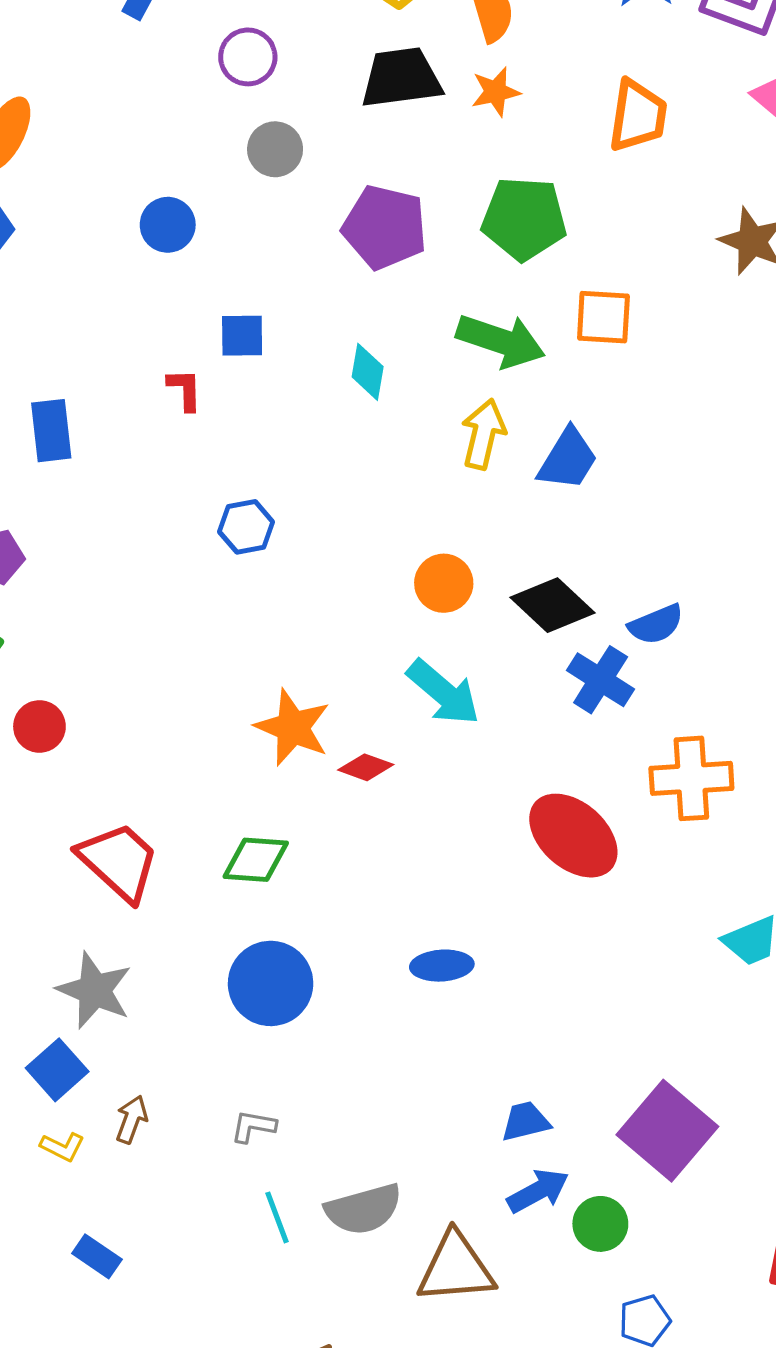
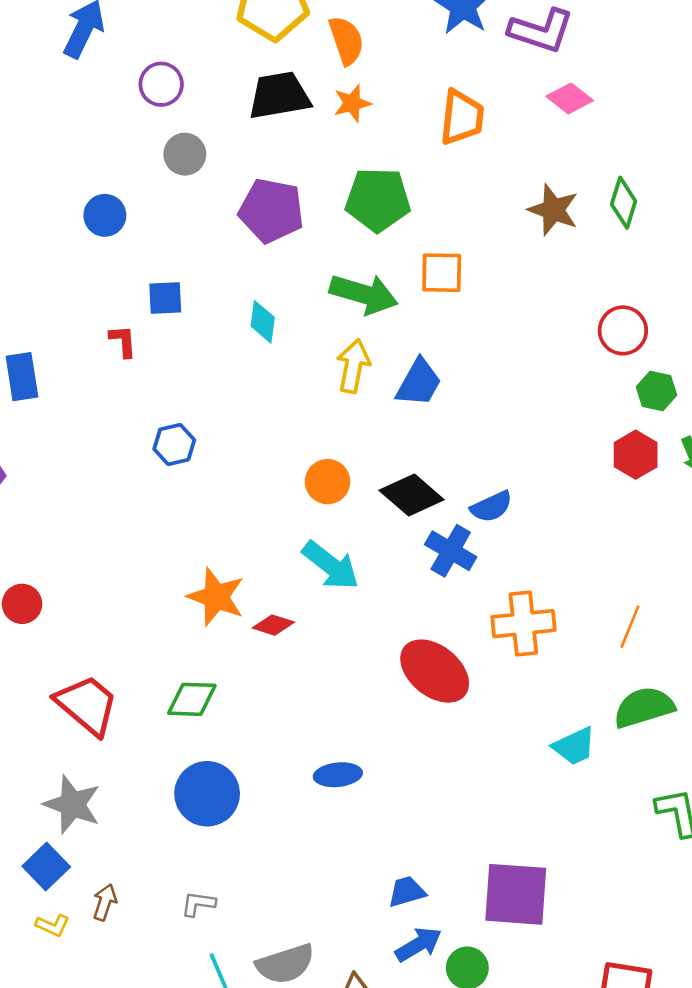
purple square: (667, 1131) -> (516, 894), turned -34

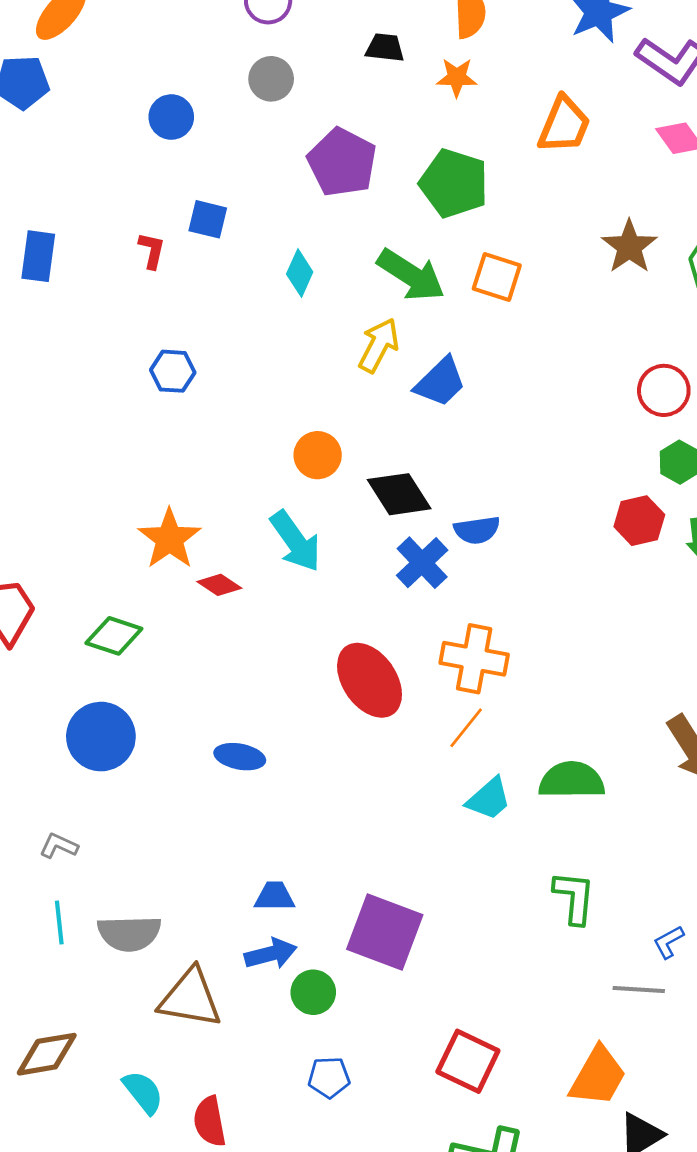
black trapezoid: (279, 96) -> (385, 48), size x0.6
orange line: (630, 627) -> (466, 728), moved
cyan trapezoid: (574, 746) -> (489, 799), turned -33

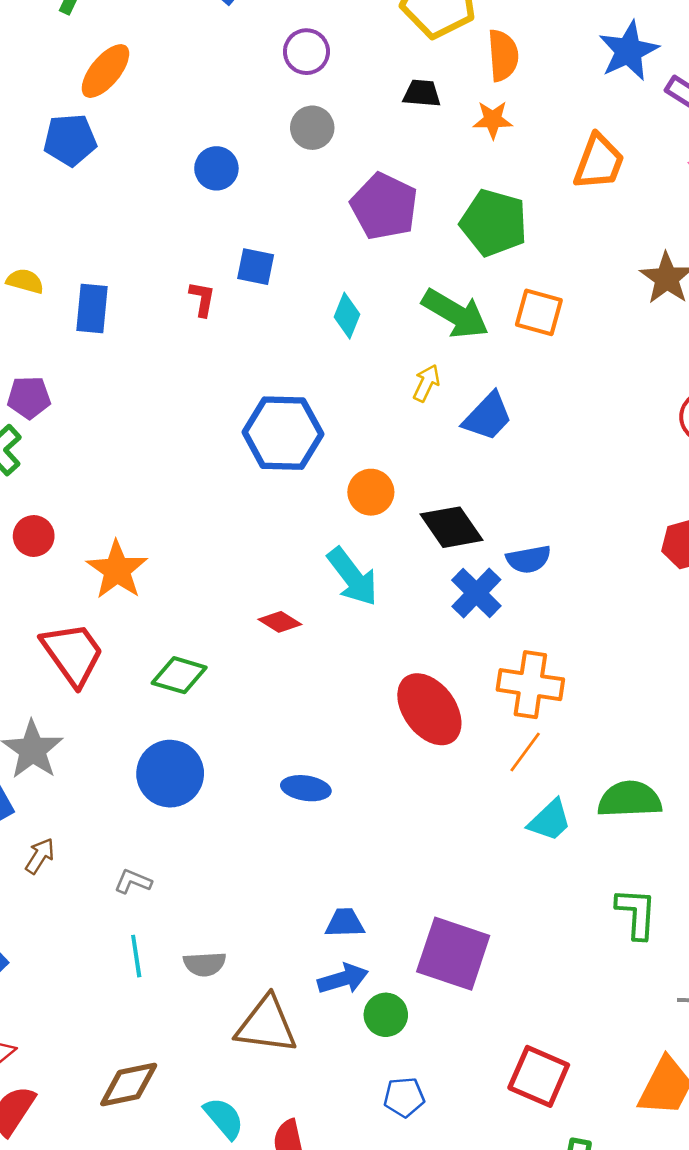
yellow arrow: (379, 345) -> (426, 383), size x0.7
blue hexagon: (173, 371) -> (283, 433), moved, size x1.8
orange star: (169, 539) -> (117, 570), moved
gray semicircle: (129, 933) -> (205, 964), size x0.7

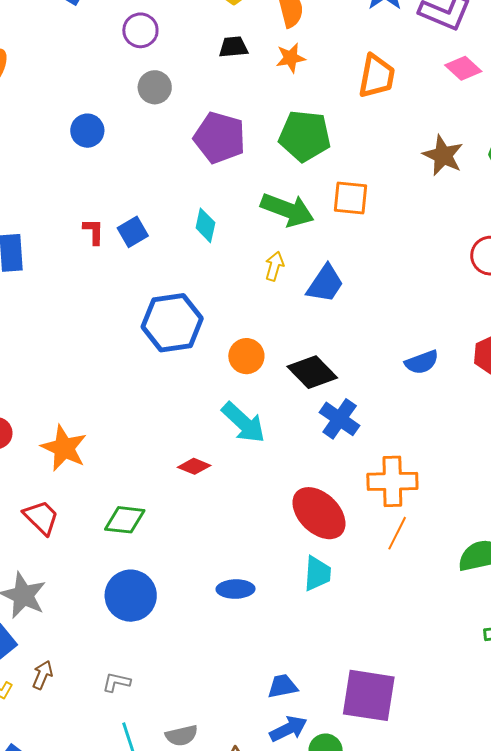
blue square: (256, 267) -> (133, 232), moved, turned -32
blue semicircle: (529, 559) -> (422, 362), moved
red trapezoid: (73, 654) -> (41, 517), size x0.7
cyan trapezoid: (550, 820) -> (317, 574), moved, turned -33

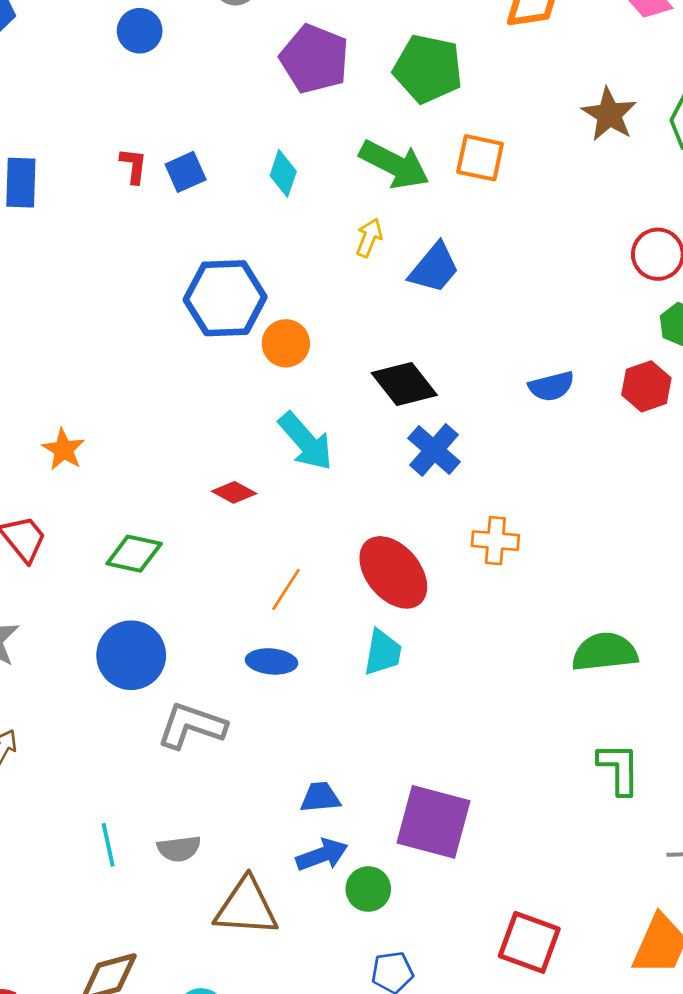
orange circle: (246, 356) -> (286, 343), moved
orange star: (64, 448) -> (64, 450), size x0.7
orange cross: (392, 481) -> (495, 541), size x0.7
orange line: (397, 533) -> (286, 589), moved
gray L-shape: (116, 682) -> (192, 726), moved, size x1.8

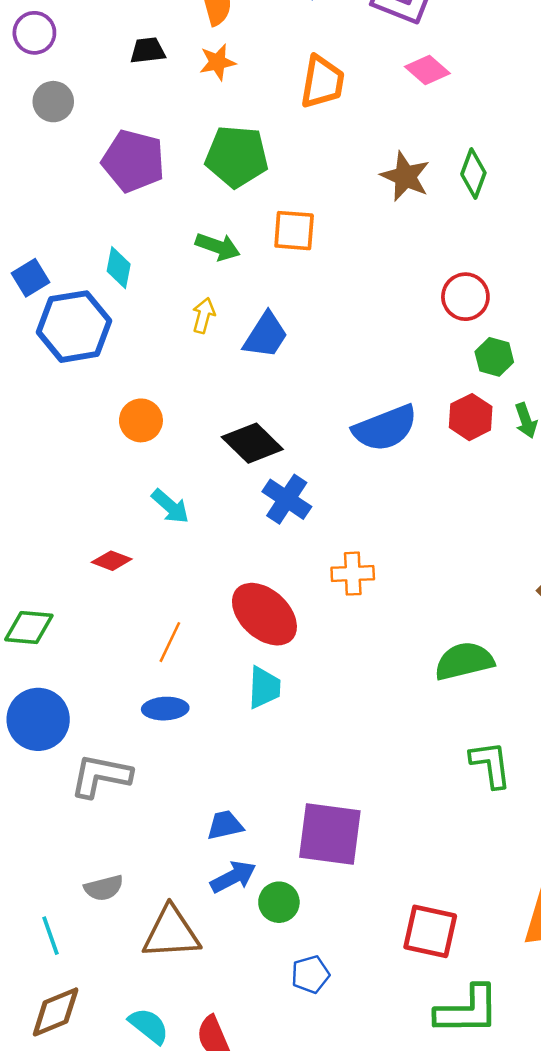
green arrow: (394, 164) -> (218, 247), size x0.7
blue hexagon: (225, 298) -> (74, 327), moved
blue semicircle: (551, 386) -> (385, 428), size x1.6
cyan arrow: (306, 441) -> (170, 506), size x0.7
cyan line: (108, 845) -> (51, 936), moved

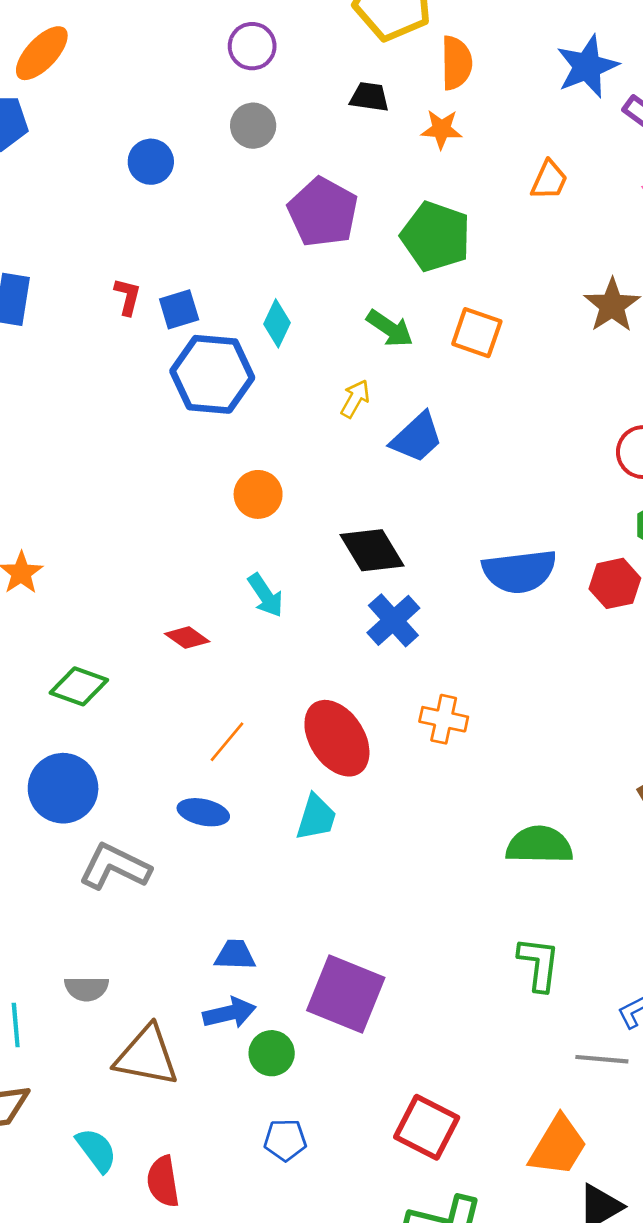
orange trapezoid: (322, 82) -> (549, 180), size x0.7

